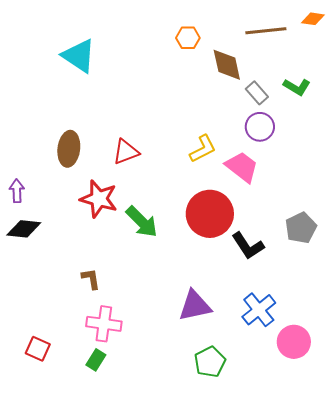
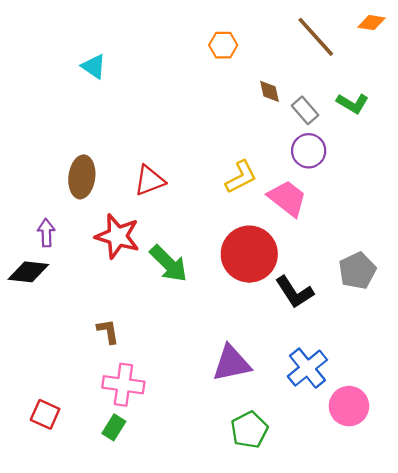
brown line: (266, 31) -> (316, 37), turned 54
cyan triangle: (79, 56) -> (94, 66), size x0.6
brown diamond: (227, 65) -> (269, 91), moved, size x0.6
purple arrow: (17, 191) -> (46, 233), moved

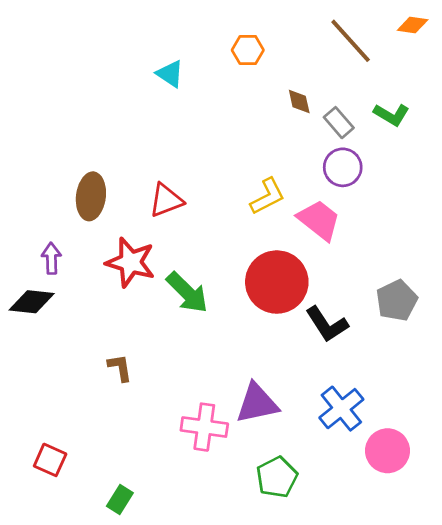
cyan triangle: (94, 66) -> (170, 74), moved
pink cross: (123, 385) -> (204, 427), moved
green rectangle: (114, 427) -> (120, 500), moved

